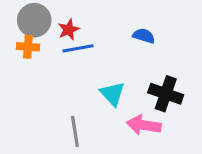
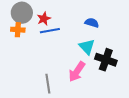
cyan triangle: (112, 94) -> (87, 47), moved
pink arrow: (144, 125) -> (77, 72), moved, turned -65

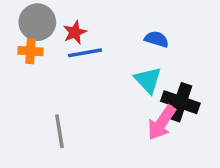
pink arrow: (77, 72) -> (162, 123), moved
gray line: (48, 84) -> (59, 131), moved

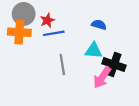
orange cross: (31, 51) -> (19, 32), size x1.5
cyan triangle: (148, 80) -> (94, 51), turned -42
gray line: (59, 131) -> (62, 64), moved

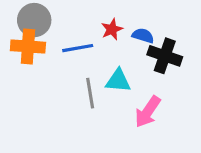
red star: (47, 20) -> (112, 29), moved
cyan triangle: (94, 51) -> (118, 81), moved
black cross: (114, 64) -> (165, 56), moved

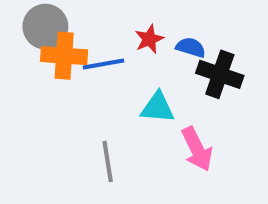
orange cross: (28, 46) -> (64, 56), moved
gray line: (90, 93) -> (108, 162), moved
pink arrow: (148, 112) -> (197, 149), turned -60

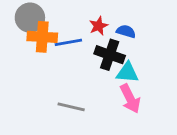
black cross: (220, 74) -> (110, 55), moved
cyan triangle: (158, 108) -> (127, 73), moved
gray line: (108, 162) -> (71, 107), turned -68

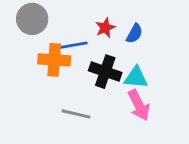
blue semicircle: (126, 31) -> (134, 34), turned 102
orange cross: (42, 37) -> (54, 60), moved
black cross: (110, 55) -> (105, 72), moved

